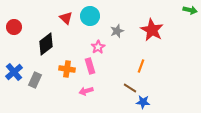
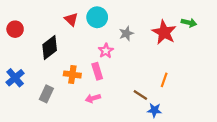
green arrow: (190, 10) -> (189, 23), moved
orange line: (141, 66) -> (164, 80), moved
gray rectangle: (35, 80) -> (46, 94), moved

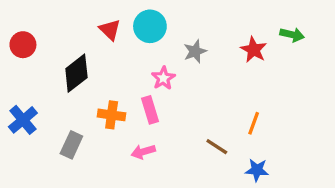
red star: (164, 32) -> (254, 50), size x0.7
blue star: (154, 110) -> (257, 170), moved

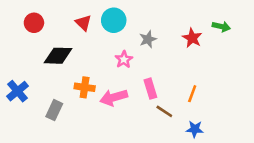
red circle: (23, 45) -> (34, 23), moved
black diamond: (76, 73) -> (58, 56), turned 40
pink rectangle: (150, 110) -> (150, 89), moved
pink arrow: (143, 152) -> (114, 97), moved, size x1.5

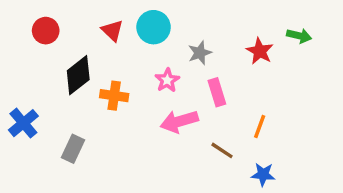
black diamond: (58, 56) -> (78, 75), turned -40
orange cross: (85, 87) -> (114, 96), moved
pink rectangle: (150, 89) -> (217, 92), moved
pink arrow: (114, 97) -> (179, 121), moved

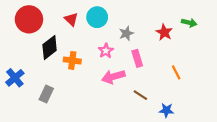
red circle: (46, 31) -> (29, 19), size x1.6
orange line: (260, 126) -> (176, 72), moved, turned -48

